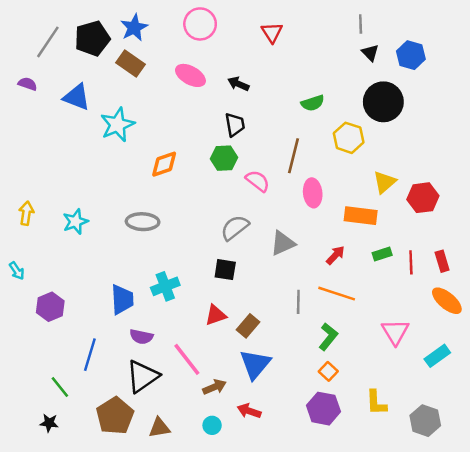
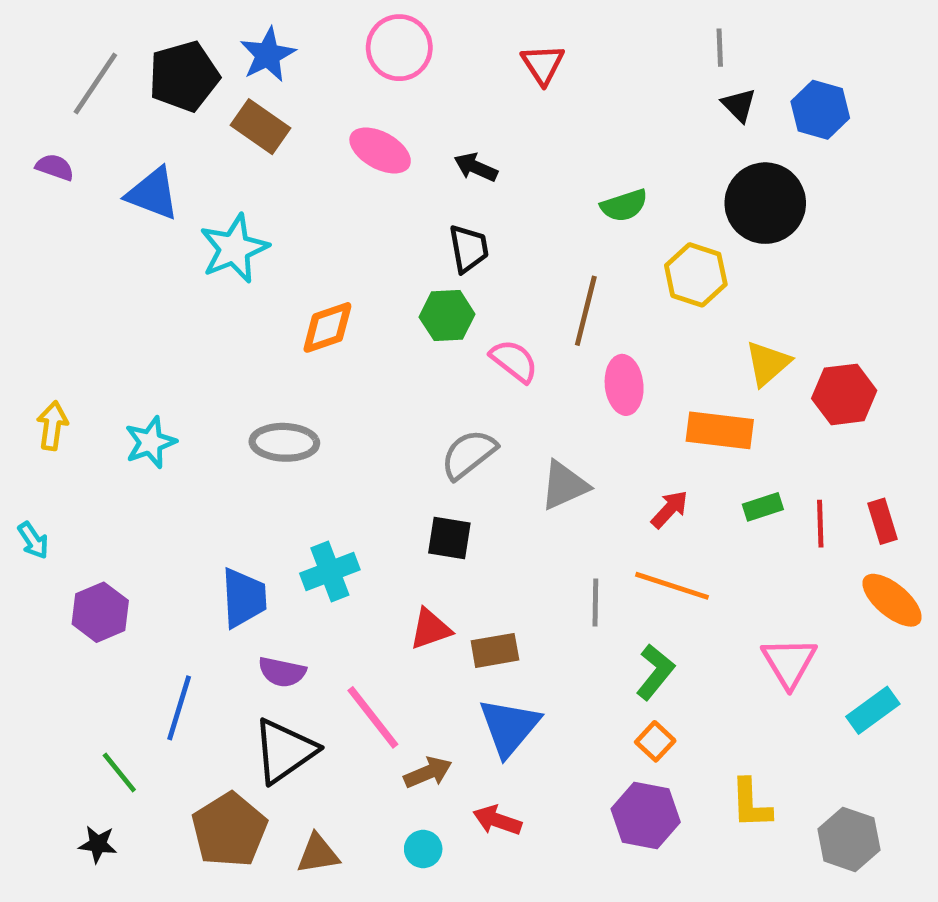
brown rectangle: (248, 326) -> (495, 650), turned 40

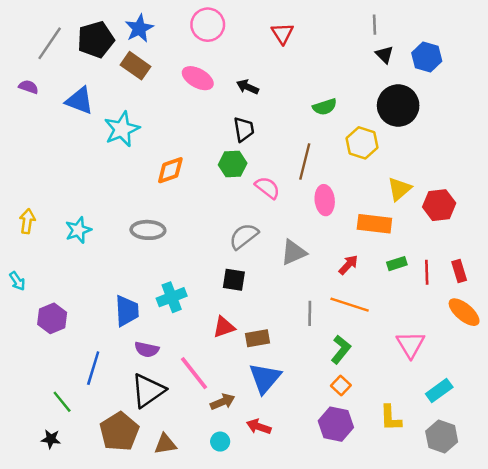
cyan rectangle: (873, 710) -> (439, 391), moved

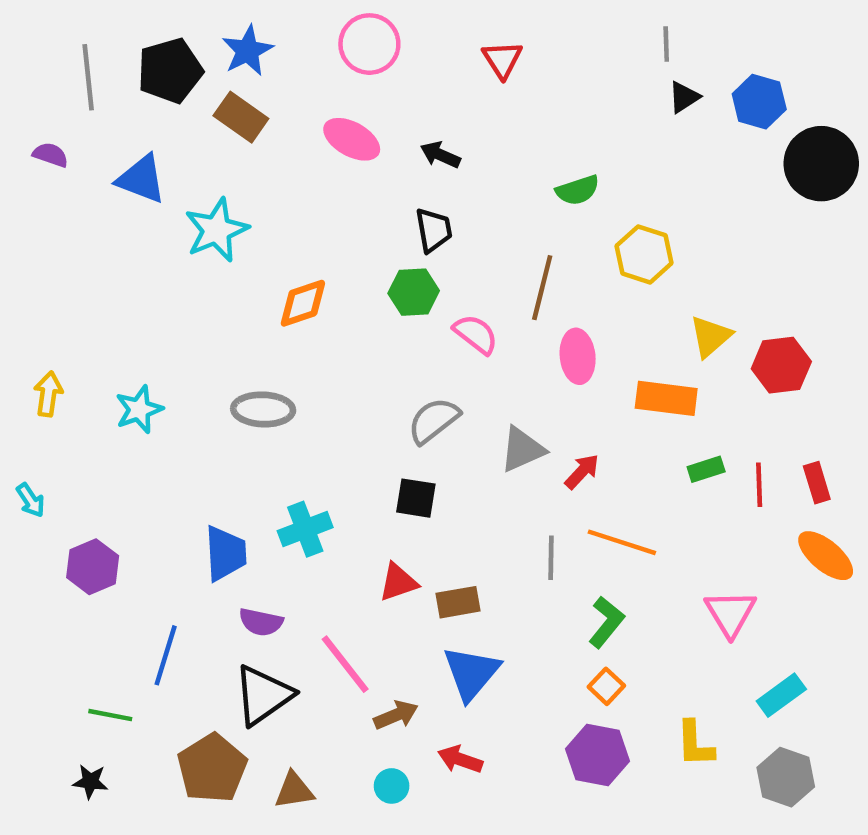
gray line: (50, 43) -> (88, 77), turned -40
black triangle: (384, 55) -> (684, 97), turned 42
black circle: (398, 106) -> (821, 164), moved
red arrow: (348, 265) -> (582, 471), moved
green line: (62, 402) -> (110, 715), turned -40

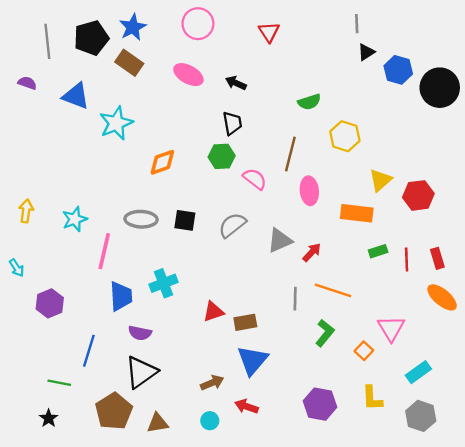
blue hexagon: (759, 102) -> (398, 70), moved
black square: (416, 498) -> (185, 220), moved
pink line: (345, 664) -> (104, 251), moved, turned 51
orange square: (606, 686) -> (364, 351), moved
black star: (90, 782) -> (49, 418), turned 30

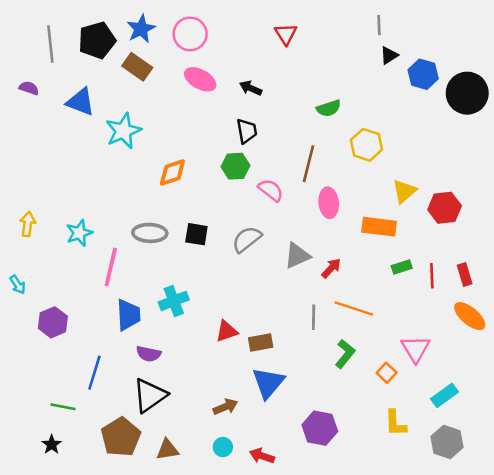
pink circle: (198, 24) -> (190, 34), moved
purple hexagon: (320, 404) -> (320, 428), moved
red arrow: (247, 406) -> (262, 456), moved

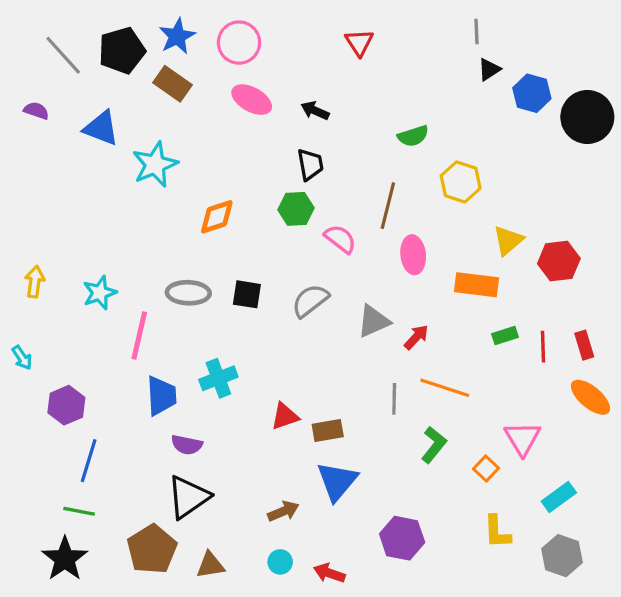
gray line: (50, 44) -> (63, 55), turned -36
blue line: (94, 373) -> (89, 461), moved
black star: (52, 445) -> (65, 559), size x1.8

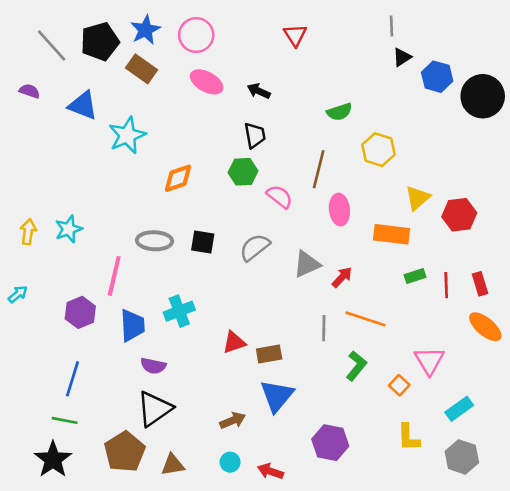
cyan star: (100, 293) -> (69, 229), moved
cyan arrow: (22, 358) -> (18, 294), turned -96
purple hexagon: (66, 405) -> (80, 312), moved

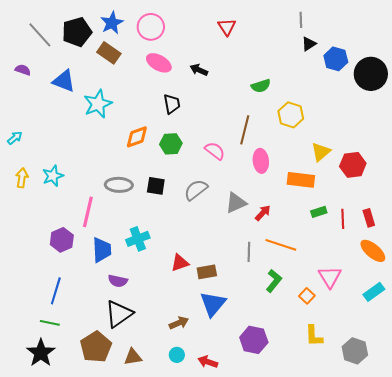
black trapezoid: (255, 135) -> (172, 104), moved
green hexagon: (243, 172) -> (171, 144), moved
cyan arrow: (18, 294) -> (15, 138), moved
cyan rectangle: (459, 409) -> (374, 292), moved

